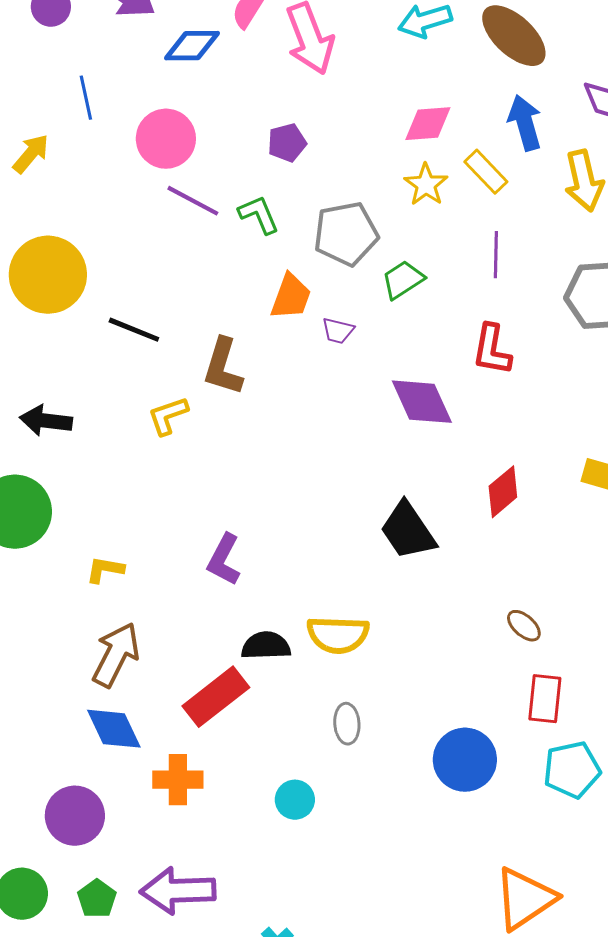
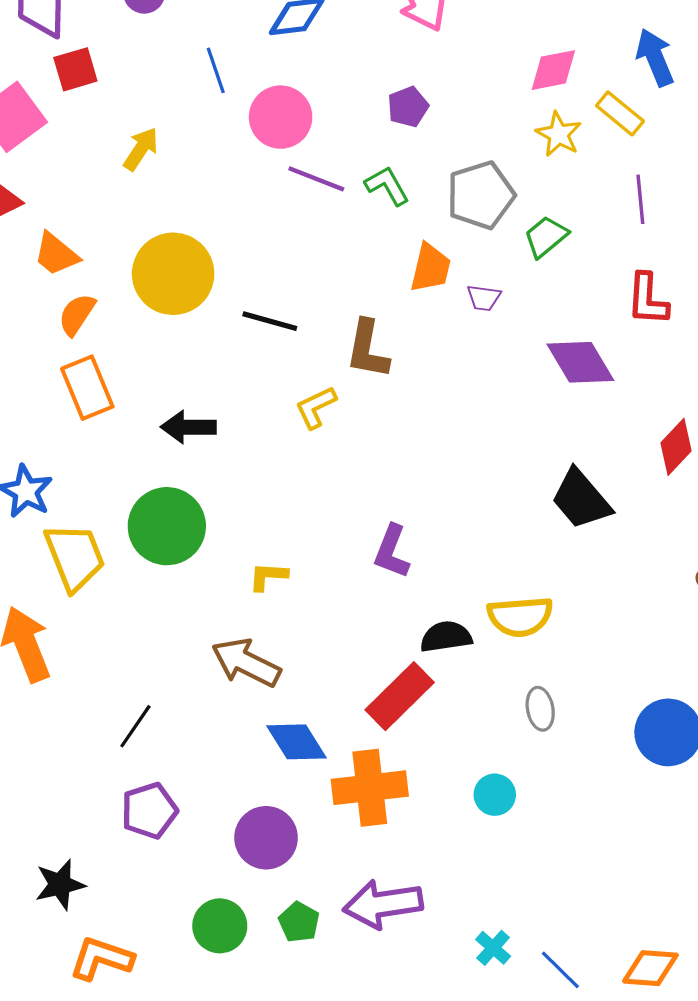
blue line: (86, 98) -> (216, 70), moved
brown arrow: (116, 655) -> (246, 663), moved, turned -84
orange cross: (178, 780) -> (370, 788), size x1.4

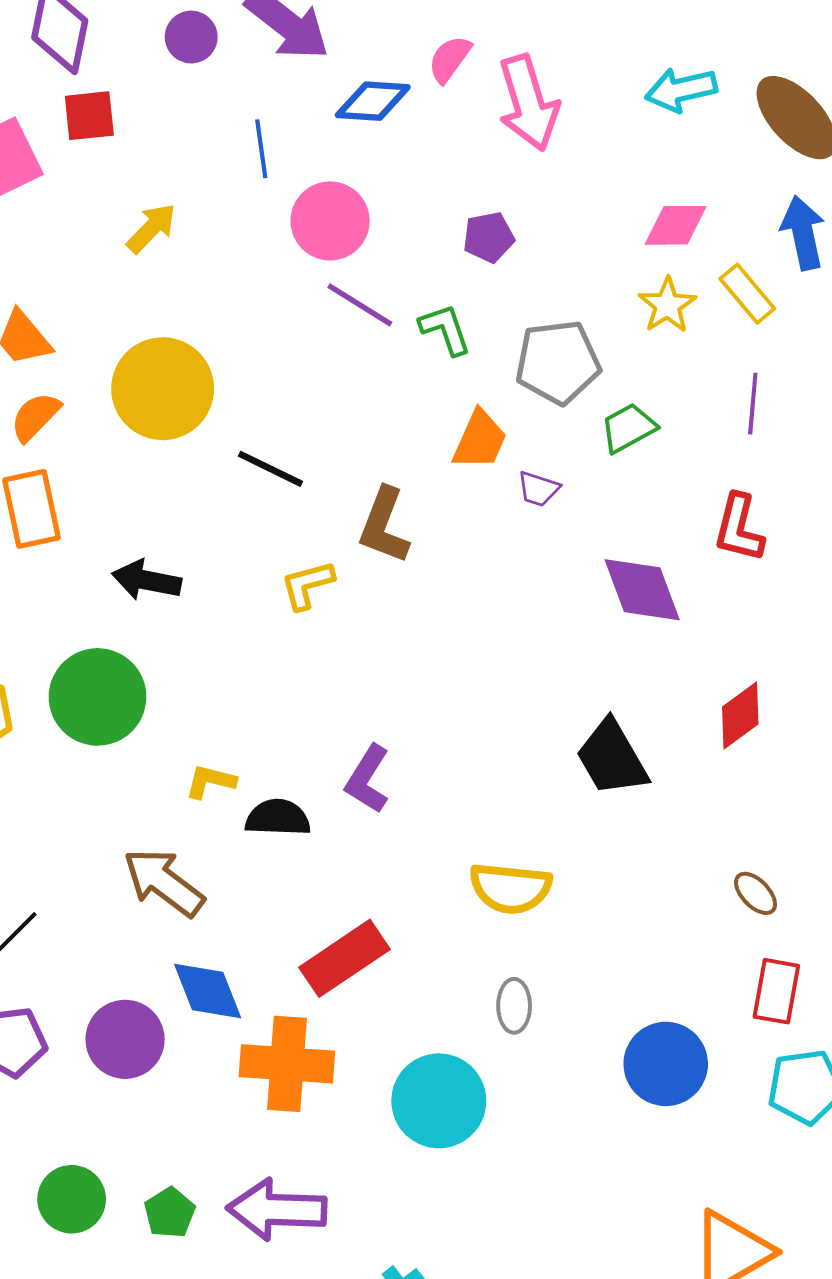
black semicircle: (446, 637) -> (278, 818), moved
cyan circle: (495, 795) -> (439, 1101), size x1.8
purple circle: (266, 838) -> (125, 1039), moved

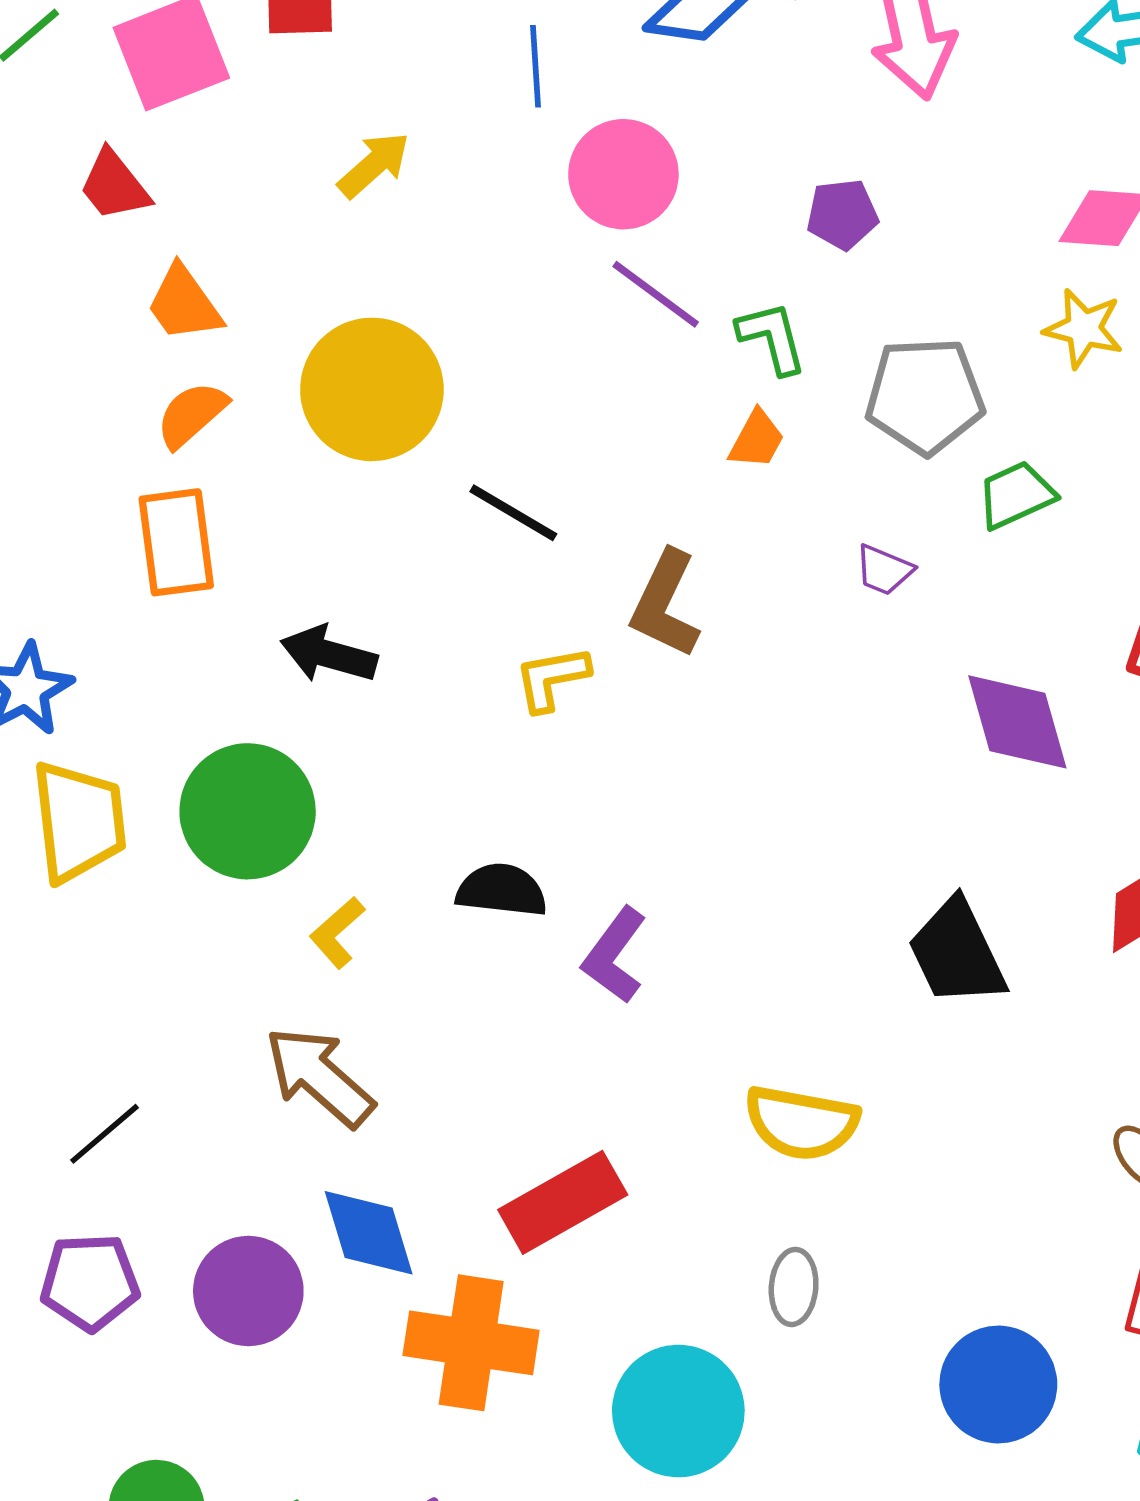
yellow star: (667, 305) -> (1084, 328), turned -30
orange trapezoid: (480, 440) -> (757, 439), moved, size x0.7
yellow L-shape: (210, 781) -> (337, 933), moved, turned -60
black semicircle: (278, 818) -> (502, 890), moved

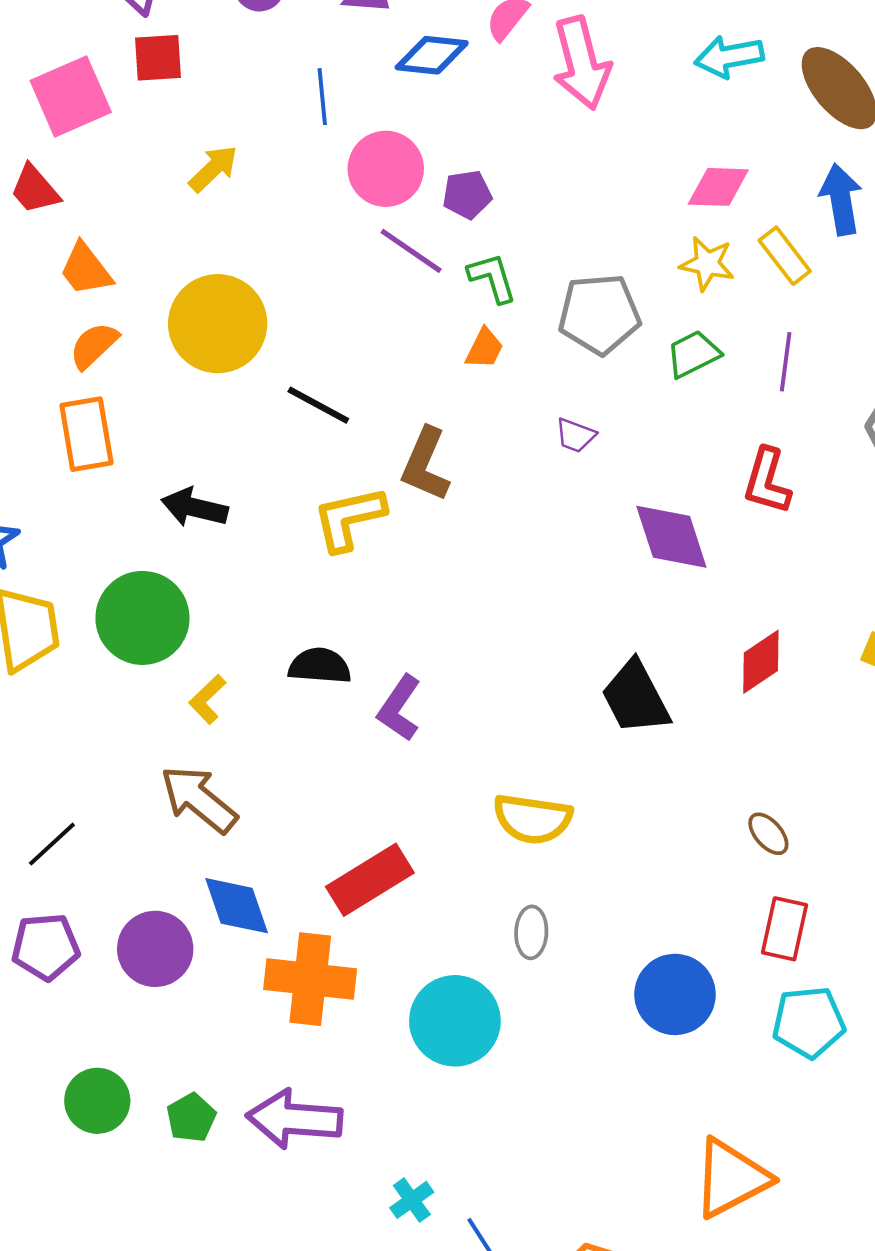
purple pentagon: (842, 214) -> (467, 195), moved
green trapezoid: (1016, 495) -> (693, 354), moved
yellow L-shape: (552, 678) -> (349, 518), size x1.4

